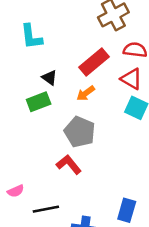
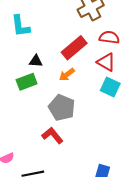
black triangle: (49, 78) -> (36, 61), turned -32

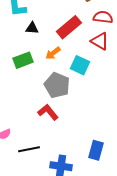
black triangle: (36, 61) -> (32, 28), moved
orange arrow: (67, 75) -> (53, 53), moved
cyan square: (110, 87) -> (80, 65), moved

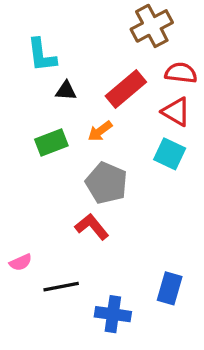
cyan square: (80, 65) -> (170, 154), moved

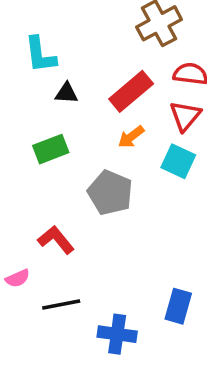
red triangle: (176, 112) -> (185, 116), turned 40
orange arrow: (100, 131) -> (131, 137), moved
red L-shape: (92, 227) -> (56, 240), moved

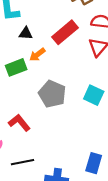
orange arrow: (131, 137) -> (37, 55), moved
cyan square: (178, 161) -> (94, 95), moved

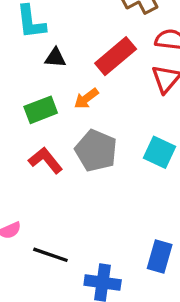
orange arrow: (37, 55) -> (86, 98), moved
red L-shape: (19, 123) -> (46, 160), moved
black line: (22, 162) -> (50, 255), turned 30

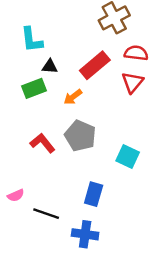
green rectangle: (41, 110) -> (34, 88), moved
cyan square: (160, 152) -> (128, 156), moved
blue rectangle: (160, 256) -> (94, 194), moved

